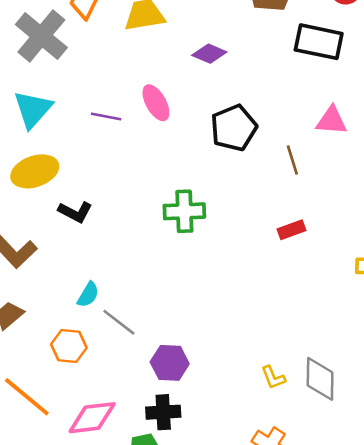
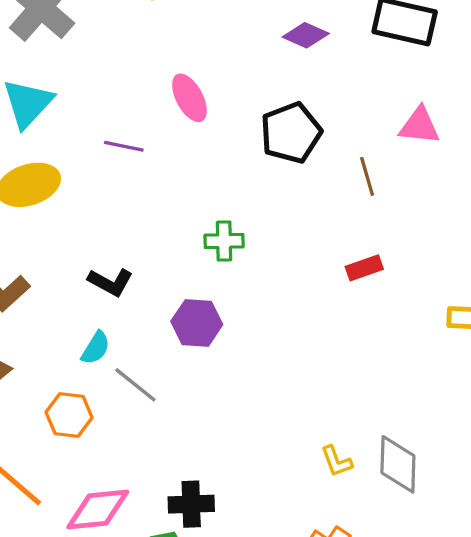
purple diamond: (209, 54) -> (306, 35), moved
purple line: (106, 116) -> (124, 146), moved
green cross: (184, 211) -> (224, 241), size x0.7
black L-shape: (75, 212) -> (111, 282), moved
purple hexagon: (170, 363) -> (197, 323), moved

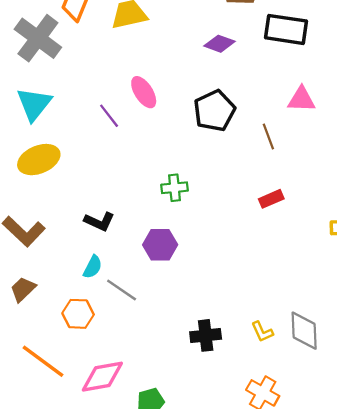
purple line: (124, 146) -> (109, 116), moved, turned 45
black cross: (191, 504) -> (206, 335), moved

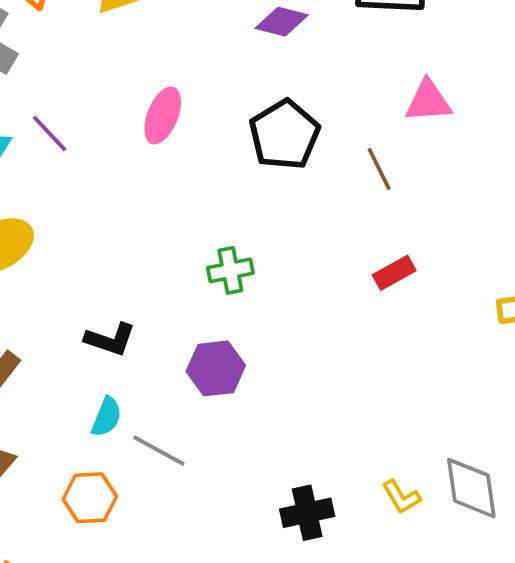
pink ellipse: (144, 92) -> (163, 115), turned 60
purple line: (109, 116) -> (50, 134), moved

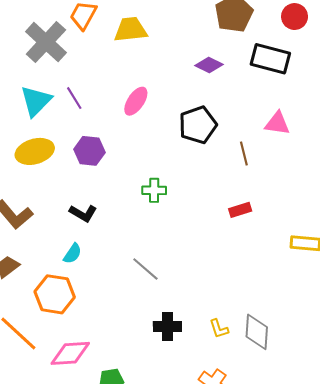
purple hexagon: (216, 368) -> (89, 151), moved
gray line: (159, 451) -> (145, 269), moved
orange hexagon: (90, 498) -> (55, 294), size x1.4

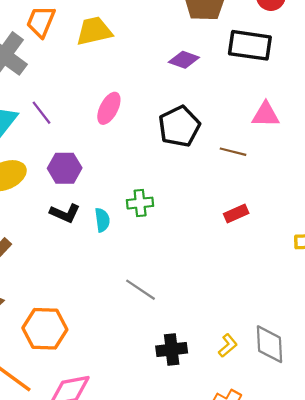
brown line: (244, 154) -> (233, 152), turned -55
black L-shape: (83, 213) -> (65, 213), moved
cyan semicircle: (73, 254) -> (102, 220), moved, turned -35
yellow L-shape: (219, 329) -> (228, 345), turned -105

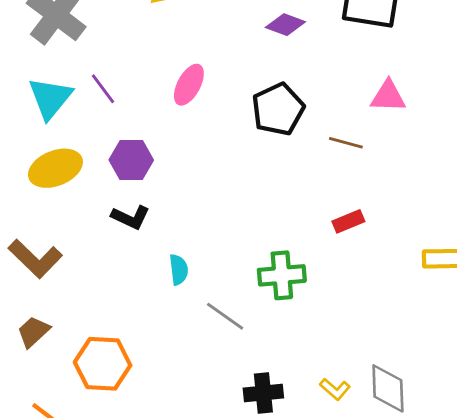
green cross: (140, 203) -> (282, 275), moved, size x1.4
cyan semicircle: (102, 220) -> (179, 270), moved
yellow L-shape: (228, 345) -> (335, 389), turned 80

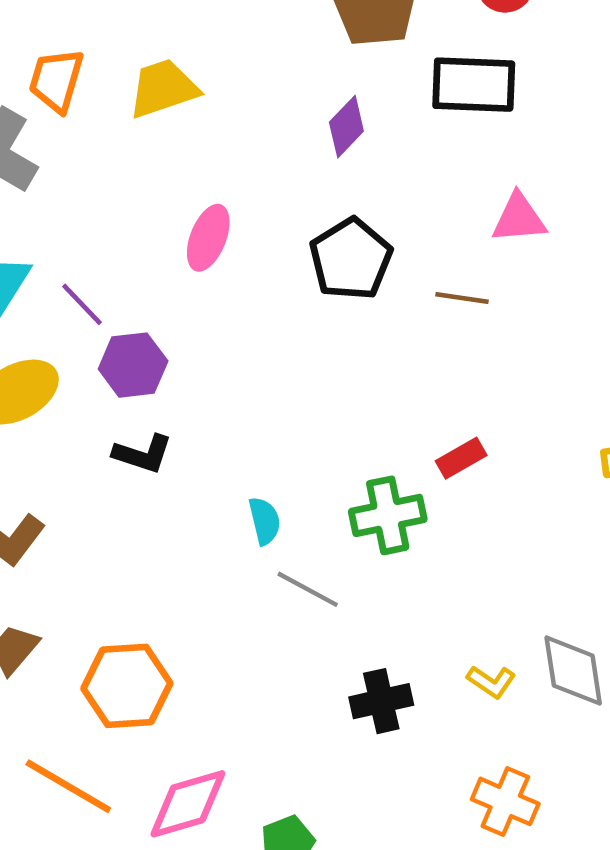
purple diamond: (285, 25) -> (346, 127), turned -60
purple line: (103, 89) -> (82, 304), moved
red rectangle: (348, 221) -> (461, 458), moved
cyan semicircle: (179, 270) -> (265, 521), moved

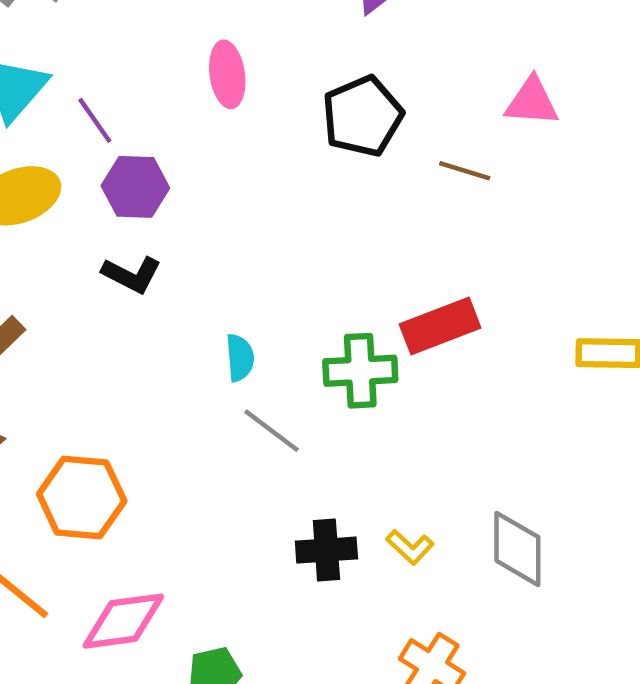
pink ellipse: (208, 238) -> (227, 74), turned -38
red rectangle: (461, 458) -> (440, 326), size x1.6
yellow L-shape: (491, 682) -> (410, 547), moved

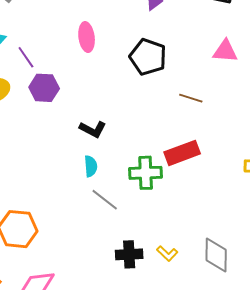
black pentagon: (363, 116) -> (148, 57), turned -30
brown line: (465, 171) -> (191, 98), moved
black L-shape: (132, 275) -> (93, 129), moved

